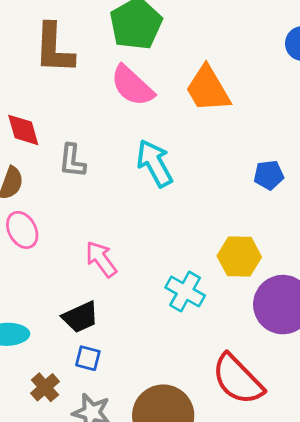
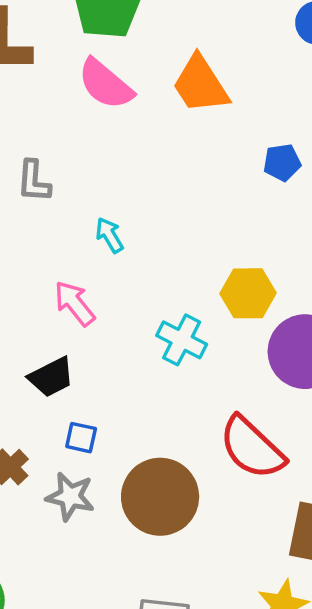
cyan arrow: (155, 163) -> (110, 235), moved, size x0.6
blue pentagon: (269, 175) -> (282, 162), moved
blue square: (88, 358) -> (81, 438), moved

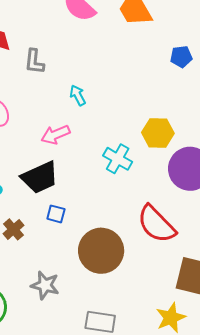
pink arrow: (75, 303) -> (55, 135), turned -76
black trapezoid: (51, 377) -> (40, 177), size x1.4
gray star: (70, 497) -> (45, 285), moved

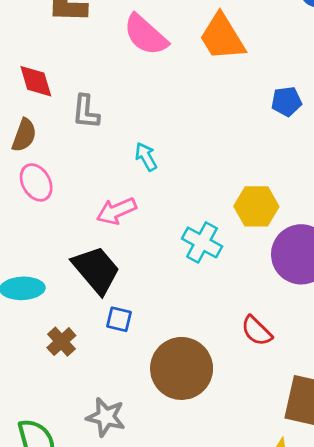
black trapezoid: (40, 177) -> (96, 270), turned -105
red semicircle: (156, 224) -> (257, 331), size x0.6

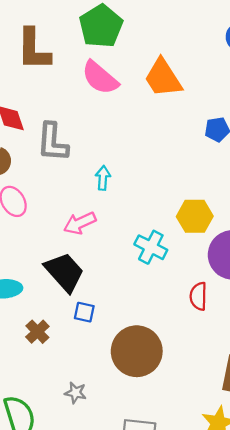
gray L-shape: (86, 112) -> (53, 142), size x1.4
cyan arrow: (146, 157) -> (103, 178), turned 35
red semicircle: (257, 331) -> (198, 296), moved, turned 48
gray star: (106, 417) -> (76, 393), size x0.7

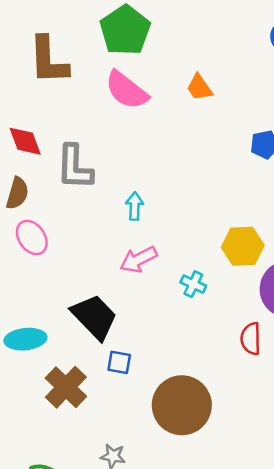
orange trapezoid: (163, 78) -> (199, 87), size x0.6
pink arrow: (80, 223) -> (139, 259), moved
cyan cross: (151, 247) -> (193, 284), size x0.7
brown cross: (37, 332) -> (66, 387), size x1.5

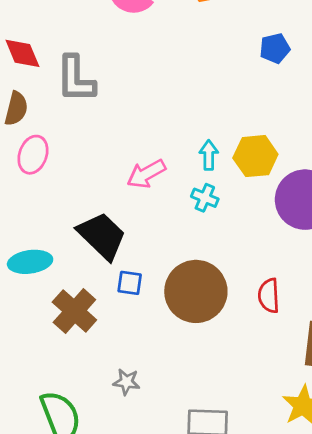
cyan arrow: (135, 206) -> (209, 155), moved
pink ellipse: (32, 238) -> (33, 155), turned 56
red semicircle: (251, 339) -> (269, 296), moved
brown circle: (182, 405) -> (196, 291), moved

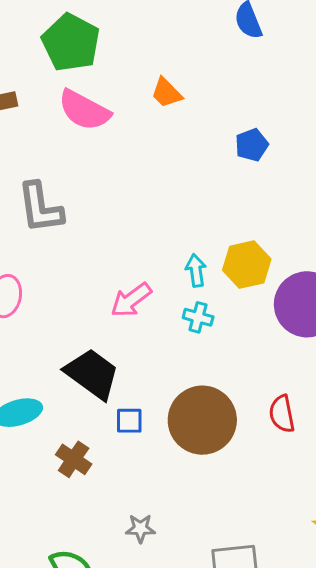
brown cross: (74, 311) -> (74, 459), size x0.7

